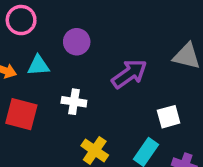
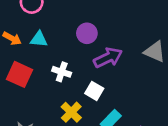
purple circle: (77, 42) -> (87, 33), moved
white square: (169, 117) -> (94, 91), moved, turned 36

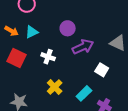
cyan triangle: (39, 39) -> (32, 32), turned -32
white square: (94, 91) -> (102, 70), moved

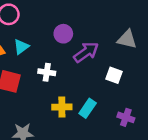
yellow cross: (55, 87) -> (62, 107), turned -35
cyan rectangle: (84, 93) -> (88, 108), moved

